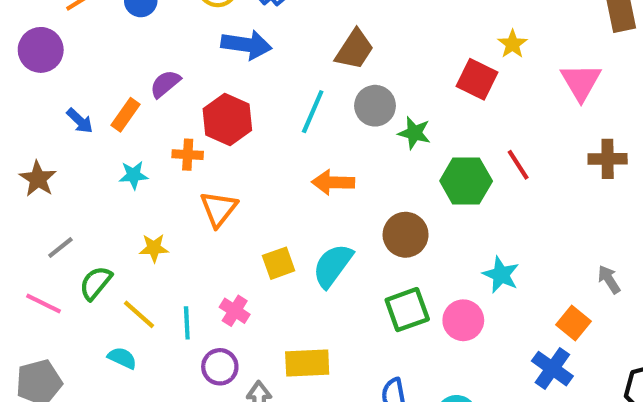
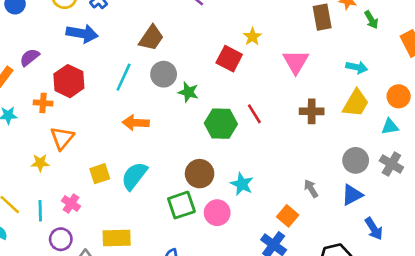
brown circle: (406, 235) -> (200, 174), moved
yellow star: (154, 248) -> (40, 163), moved

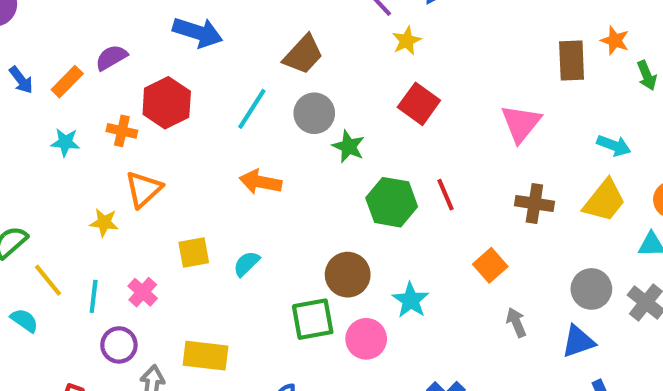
yellow star: (252, 37) -> (407, 41), moved
cyan semicircle: (134, 176) -> (246, 264), size x0.6
orange square: (288, 216) -> (490, 265), moved

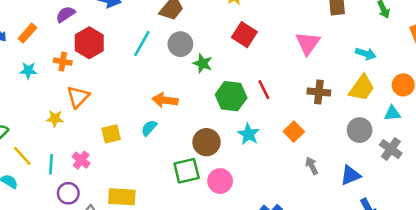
purple semicircle: (111, 58) -> (66, 14), moved
orange arrow: (260, 182) -> (165, 100), moved
cyan semicircle: (246, 264) -> (149, 128), moved
gray circle: (591, 289) -> (360, 130), moved
cyan star: (411, 300) -> (249, 134), moved

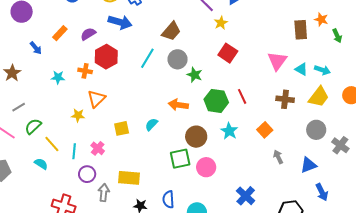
orange rectangle: (27, 33) -> (60, 33), moved
orange arrow: (165, 100) -> (178, 105), moved
cyan triangle: (392, 113) -> (301, 69), moved, turned 32

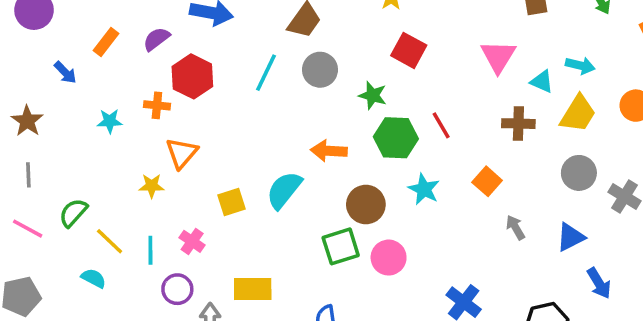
cyan triangle: (301, 69) -> (542, 82), moved
green star: (195, 75) -> (373, 95), moved
gray line: (19, 107) -> (28, 175), moved, turned -56
cyan semicircle: (151, 124) -> (284, 190), size x1.6

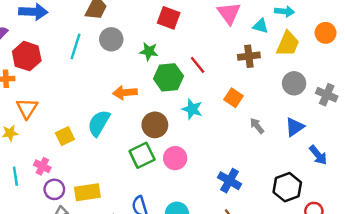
purple circle: (177, 289) -> (54, 189), moved

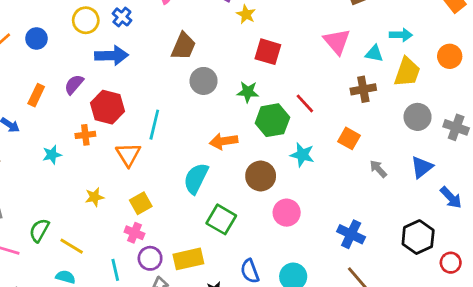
cyan line: (76, 46) -> (154, 125), moved
orange triangle: (27, 108) -> (128, 155), moved
yellow square: (65, 136) -> (141, 203), moved
green square: (142, 155) -> (221, 219), moved, turned -30
cyan line: (15, 176) -> (115, 270), moved

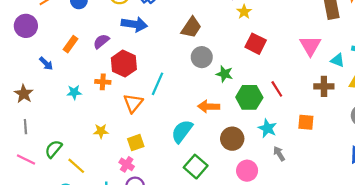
green star: (248, 92) -> (224, 74), moved
orange square: (349, 138) -> (306, 122), turned -35
gray arrow: (378, 169) -> (279, 154), moved

